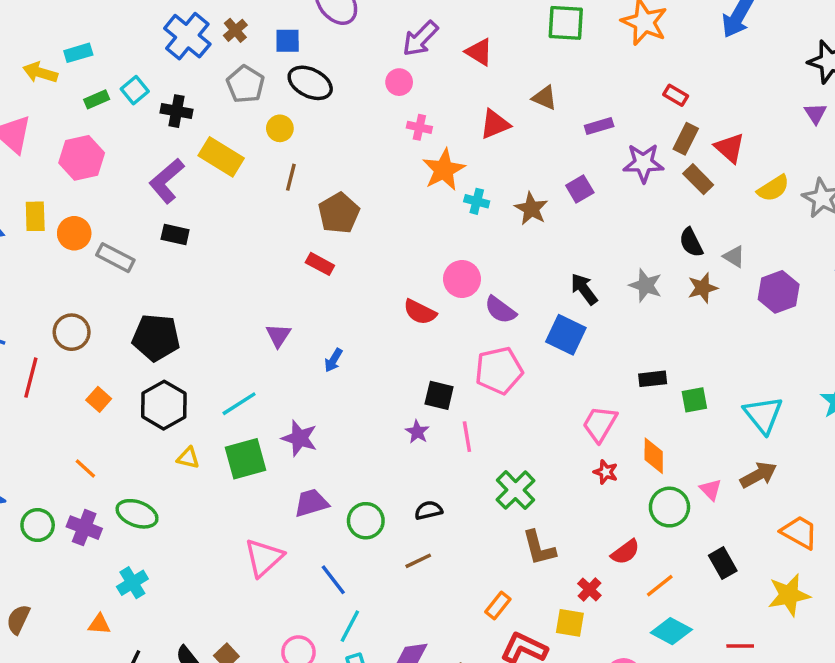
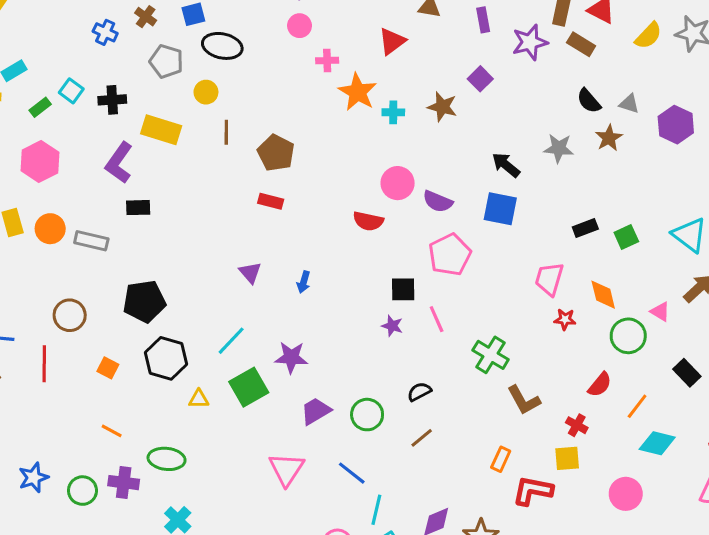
blue cross: (187, 36) -> (105, 32), size x0.6
purple rectangle: (599, 126) -> (483, 20), turned -70

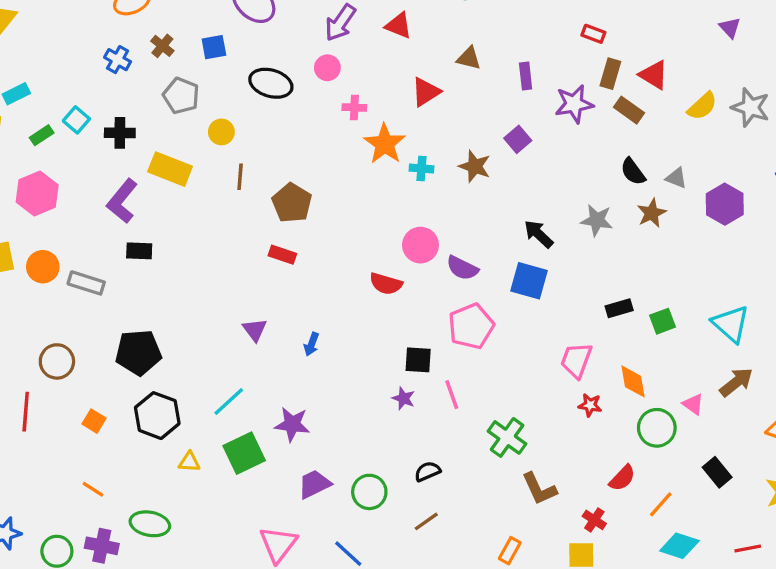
black ellipse: (222, 46) -> (271, 83), moved

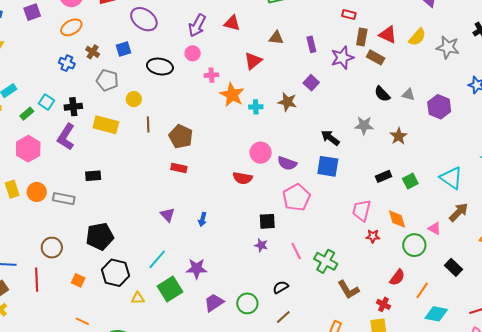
yellow semicircle: (702, 106) -> (417, 37), moved
purple L-shape: (122, 201) -> (66, 137), moved
brown star: (652, 213) -> (399, 136), moved
pink line: (452, 395) -> (296, 251), moved

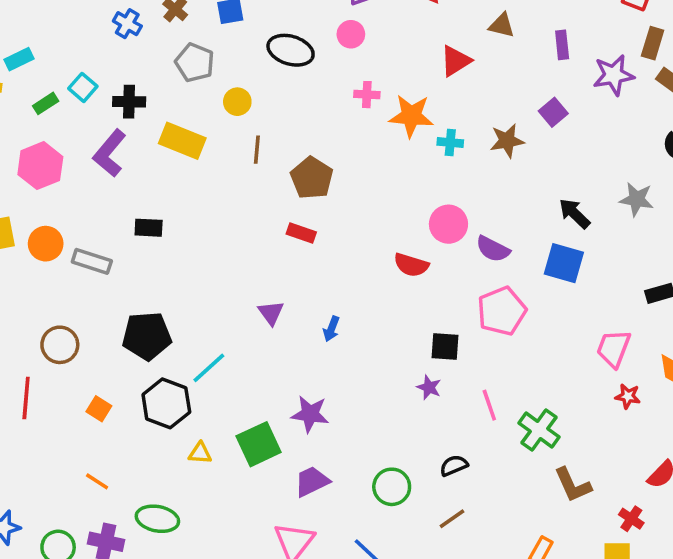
pink cross: (211, 75) -> (367, 95), moved
orange star: (232, 95) -> (411, 116), turned -30
brown star: (287, 102) -> (507, 141), turned -30
cyan line: (157, 259) -> (209, 368), moved
purple trapezoid: (214, 303) -> (312, 481), moved

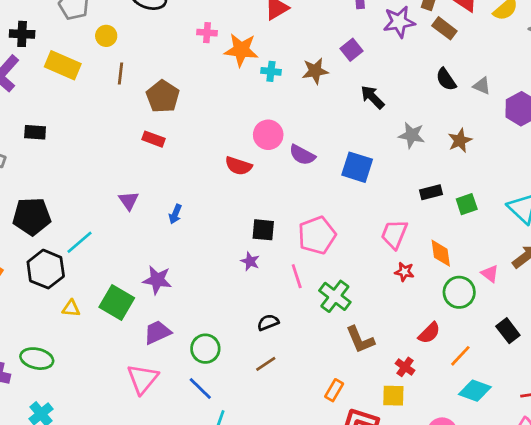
gray star: (637, 199) -> (412, 135), moved
black arrow: (574, 213) -> (373, 97), moved
pink pentagon: (502, 311) -> (317, 235), moved
green square: (259, 444) -> (117, 302), turned -36
green circle: (392, 487) -> (205, 349), moved

